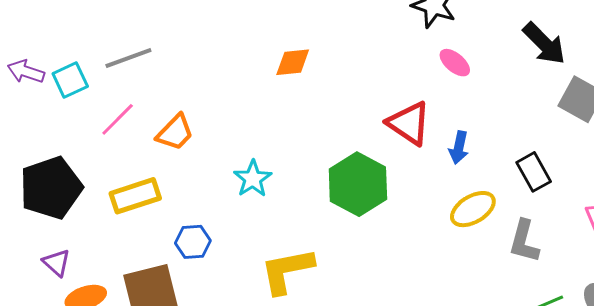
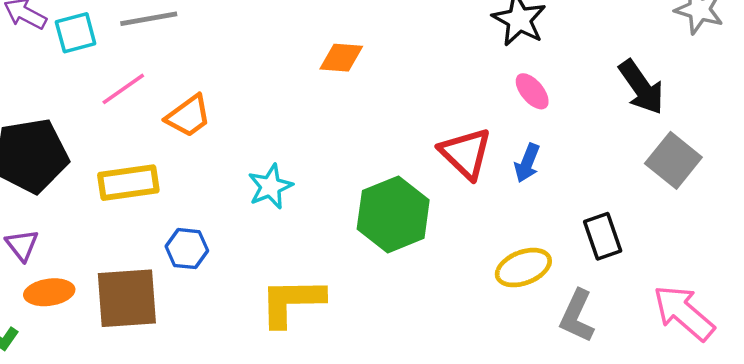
blue arrow: (459, 148) -> (527, 163), moved

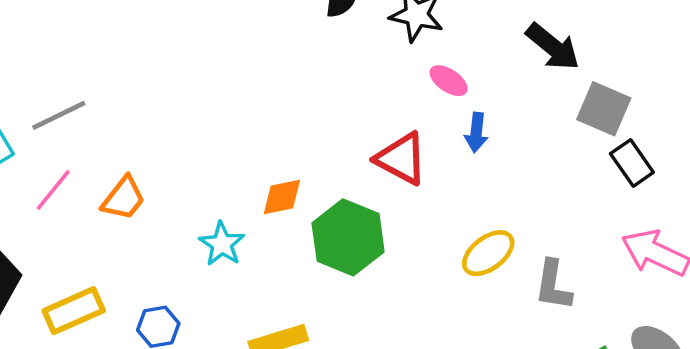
orange diamond: (341, 58) -> (282, 197), moved
blue arrow: (527, 163) -> (476, 132), moved
yellow rectangle: (128, 183) -> (74, 311), moved
black rectangle: (603, 236) -> (632, 163), moved

